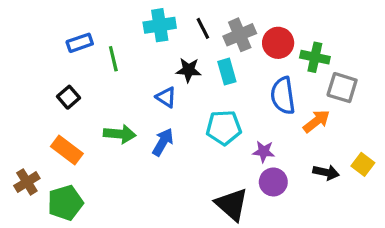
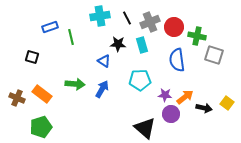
black square: (69, 97) -> (32, 57), moved, turned -32
orange arrow: (316, 121) -> (185, 97), moved
brown cross: (27, 182) -> (17, 98), moved, turned -35

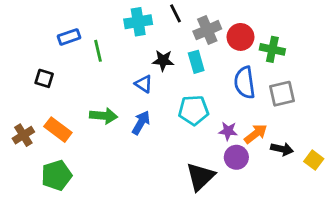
black line: (127, 18) -> (175, 13), moved
gray square: (214, 55) -> (282, 94), moved, turned -30
brown cross: (17, 98) -> (23, 135), turned 35
yellow square: (227, 103) -> (314, 160), moved
black triangle: (145, 128) -> (200, 177), turned 35

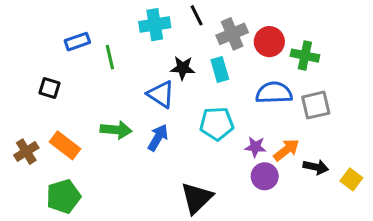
blue semicircle: (245, 83) -> (274, 93), turned 96
blue triangle: (144, 84) -> (161, 94), size x1.4
black triangle: (200, 177) -> (197, 198), moved

